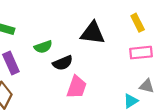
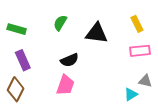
green semicircle: (43, 47) -> (60, 23), moved, turned 140
pink trapezoid: (77, 87) -> (65, 85), moved

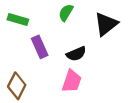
black triangle: (96, 33) -> (106, 24), turned -45
purple rectangle: (23, 60) -> (40, 47), moved

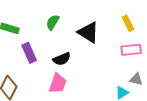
black triangle: (106, 24) -> (88, 32), turned -50

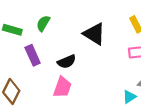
green semicircle: (53, 22) -> (43, 23), moved

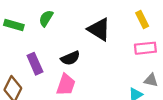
purple rectangle: (33, 55) -> (35, 64), moved

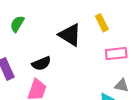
yellow rectangle: (142, 19) -> (102, 23), moved

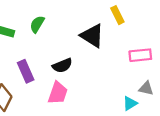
yellow rectangle: (102, 23) -> (117, 15), moved

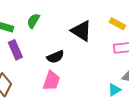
yellow rectangle: (117, 15) -> (117, 24), moved, turned -35
purple rectangle: (26, 71) -> (15, 50), moved

